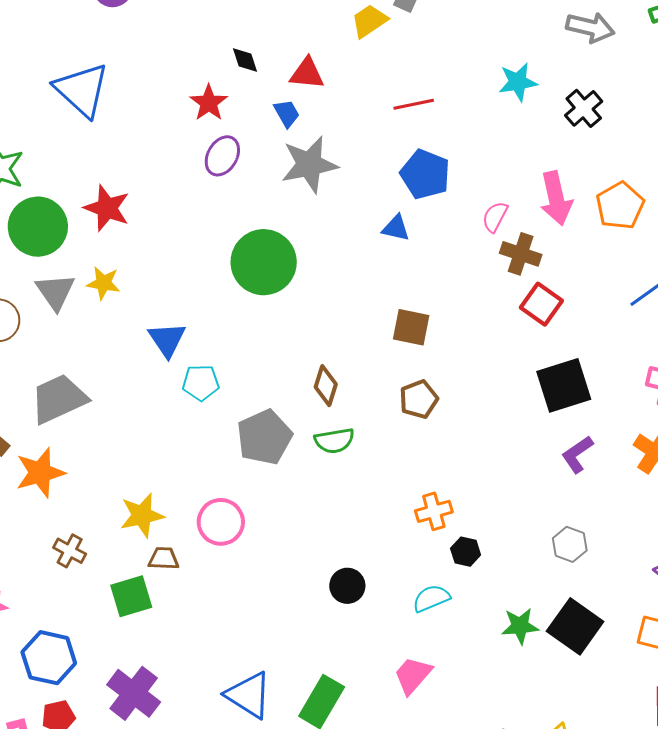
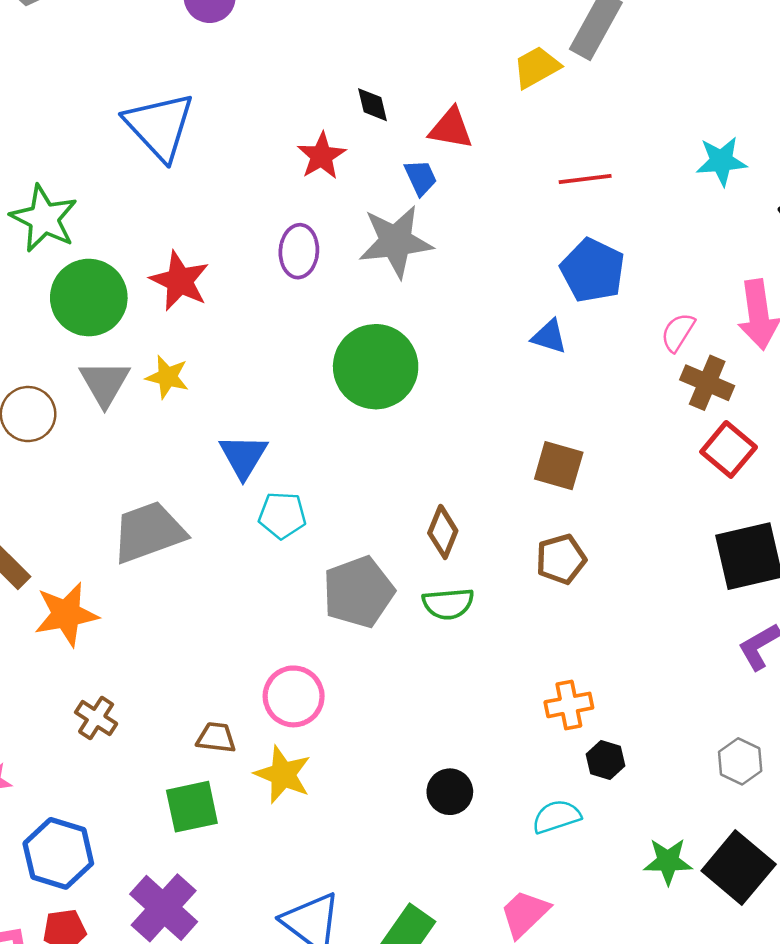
purple ellipse: (222, 156) -> (299, 251), moved, turned -30
gray star: (309, 164) -> (396, 241), moved
gray trapezoid: (59, 399) -> (149, 532), moved
yellow star: (142, 515) -> (283, 775), moved, turned 30
green square: (131, 596) -> (192, 807), moved

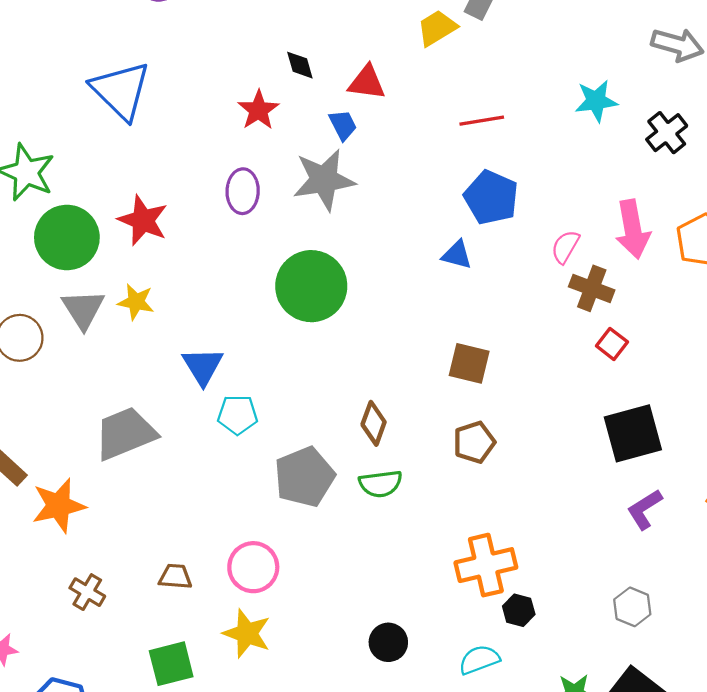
red square: (729, 449) -> (612, 344), size x0.7
orange cross: (569, 705) -> (486, 565), size x1.5
brown trapezoid: (216, 738) -> (175, 577), moved

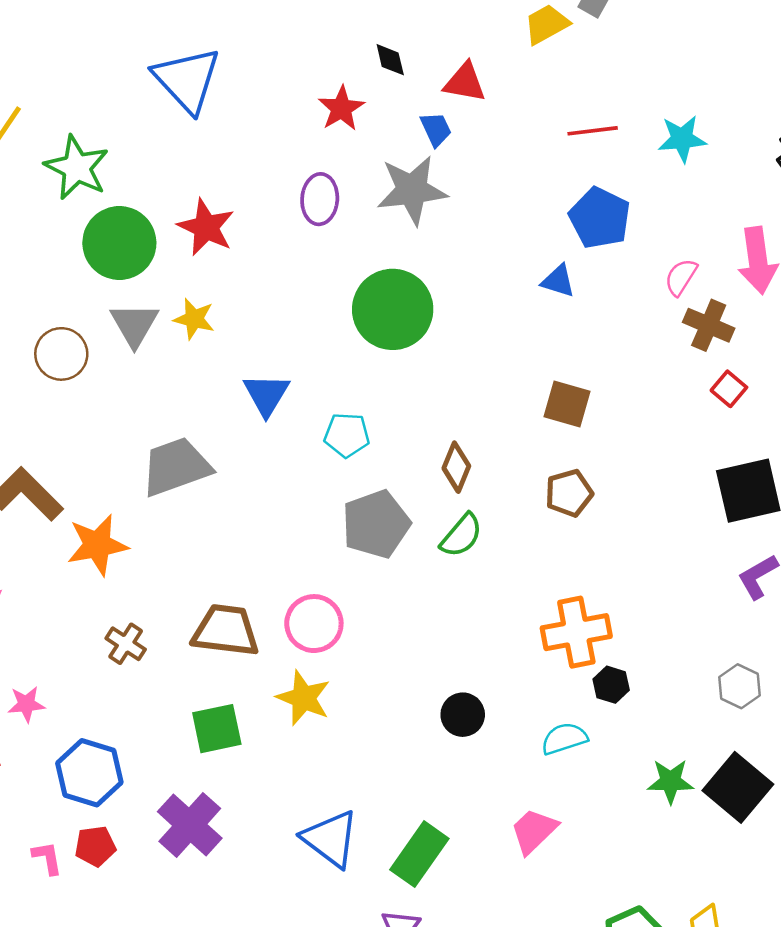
cyan star: (596, 101) -> (682, 139), moved
cyan pentagon: (238, 415) -> (347, 435), moved
green semicircle: (381, 484) -> (461, 535), turned -45
brown trapezoid: (175, 577) -> (226, 630), size x1.8

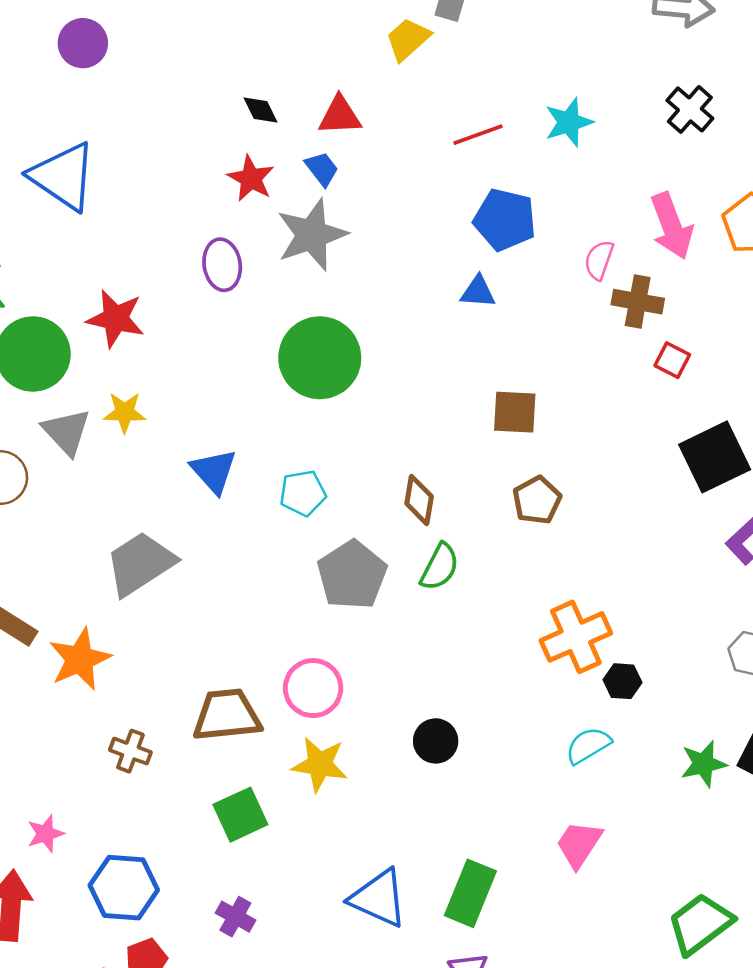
red star: (341, 108) -> (251, 178), moved
black circle: (463, 715) -> (436, 741), moved
purple cross: (190, 825) -> (235, 917), size x0.6

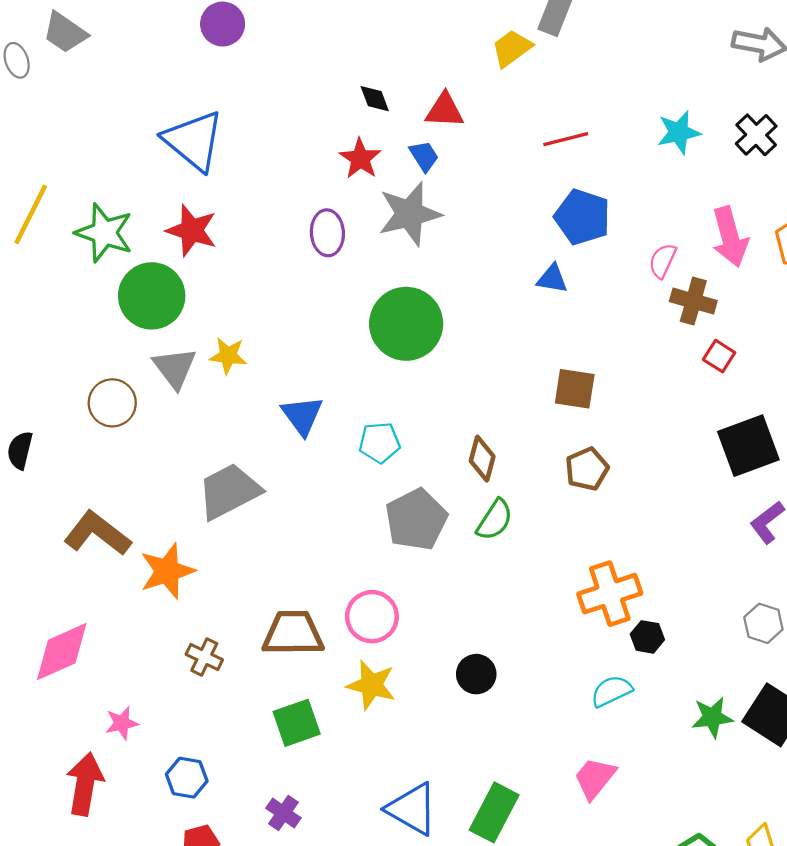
cyan star: (569, 122) -> (679, 132), moved
red star: (116, 319) -> (192, 230), moved
blue hexagon: (124, 888) -> (187, 778), size x0.7

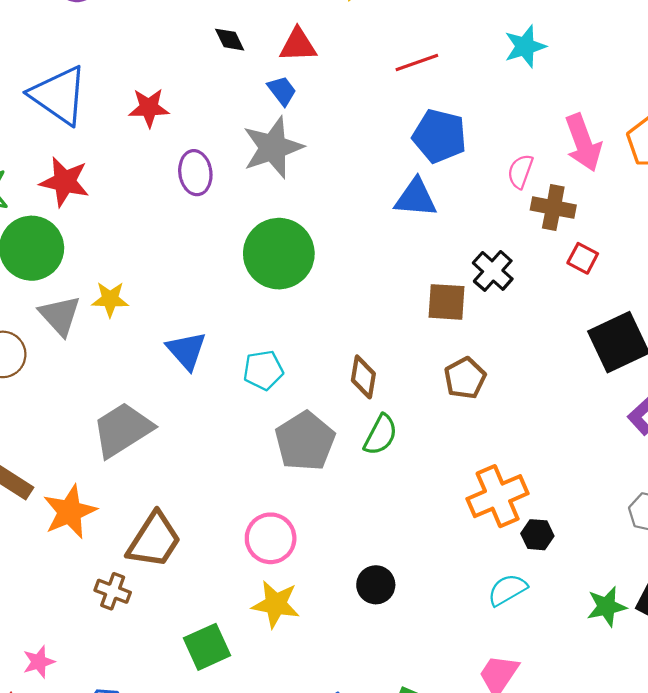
black cross: (756, 135) -> (493, 271), moved
red star: (360, 159) -> (149, 108), moved, turned -30
blue triangle: (552, 279) -> (416, 198), size x1.4
brown trapezoid: (293, 633) -> (154, 540), moved, turned 128

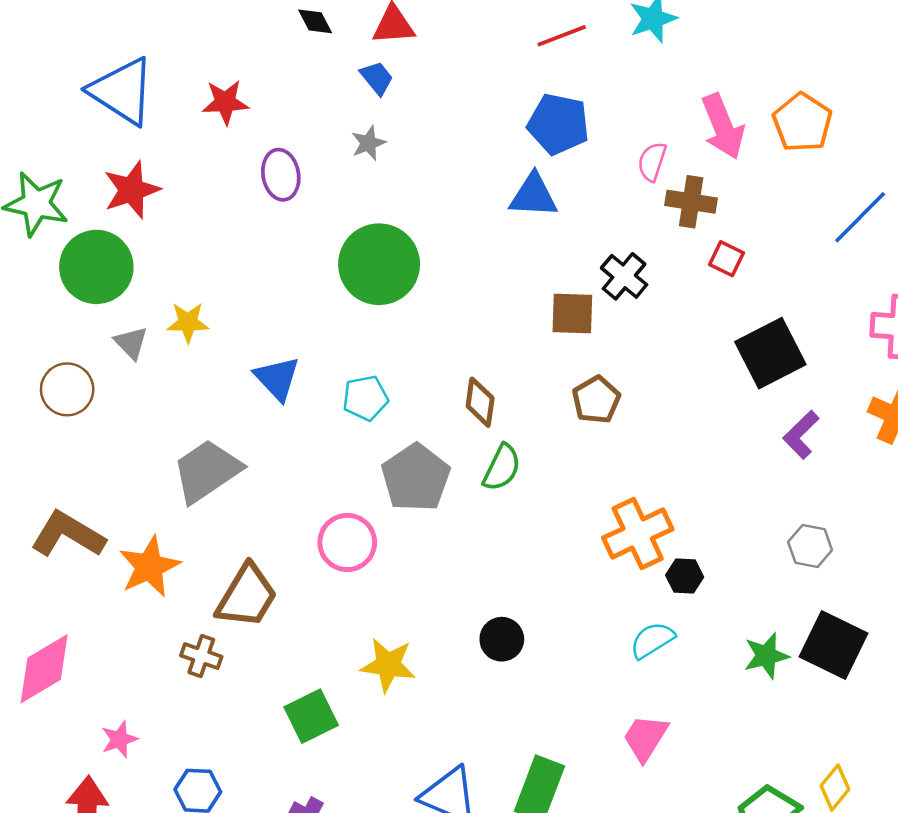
red line: (417, 62) -> (562, 36), moved
gray star: (273, 147) -> (368, 143), size x0.5
red star: (65, 182) -> (132, 190), turned -30
gray triangle: (60, 315) -> (131, 343), size x0.7
pink circle: (271, 538) -> (347, 542), moved

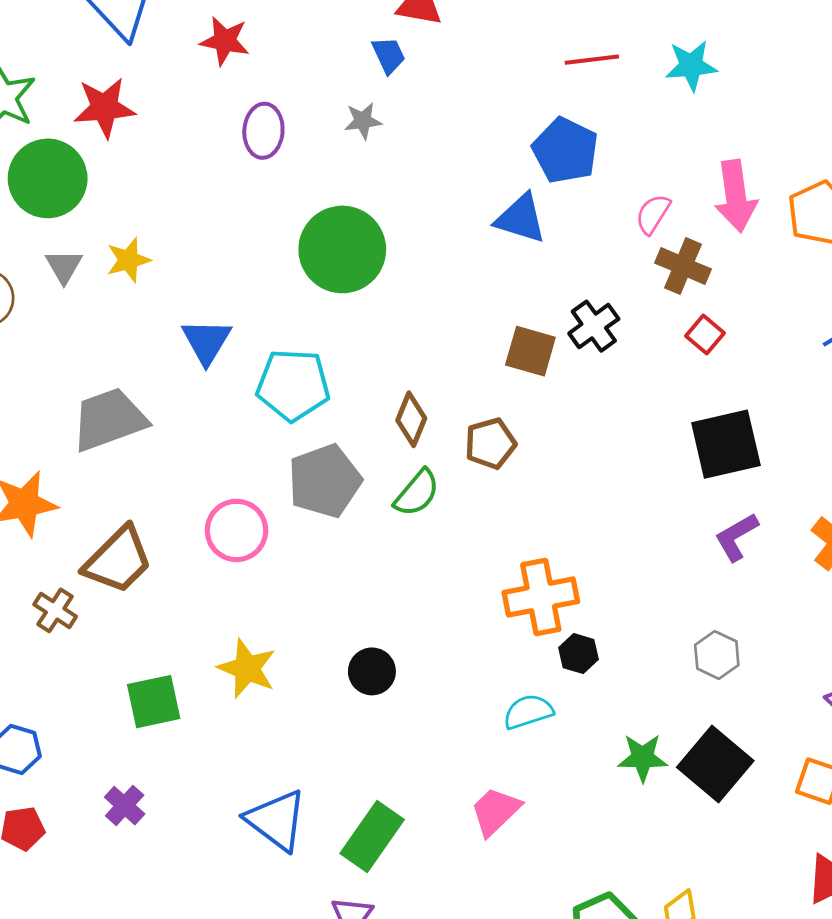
yellow star: (188, 322) -> (128, 260), turned -30
cyan pentagon: (365, 398) -> (293, 385), size x1.5
brown pentagon: (596, 400) -> (490, 443), moved

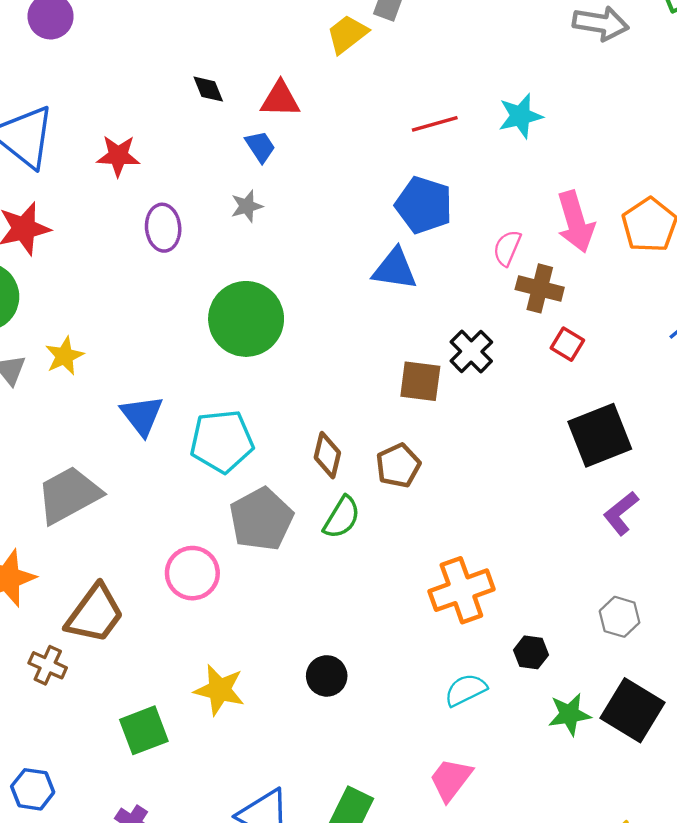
black hexagon: (579, 654) -> (531, 652), moved

